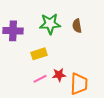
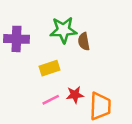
brown semicircle: (77, 26) -> (84, 41), moved

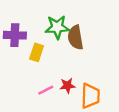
brown semicircle: (84, 41) -> (75, 37), size x1.5
yellow rectangle: (49, 68) -> (37, 52), moved, turned -54

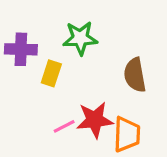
brown semicircle: (75, 37) -> (135, 75), moved
red star: (67, 86) -> (95, 120), size x1.6

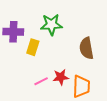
red star: (95, 120) -> (61, 77), size x0.7

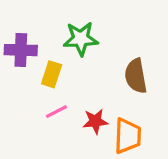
pink line: (41, 81) -> (56, 112), moved

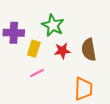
green star: (81, 39) -> (53, 25), turned 30
red star: (95, 121) -> (62, 51), moved

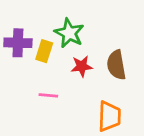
yellow rectangle: (34, 49) -> (44, 51), moved
pink line: (37, 73) -> (48, 95), turned 32

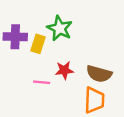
brown semicircle: (116, 65) -> (99, 74), moved, turned -65
red star: (82, 66) -> (64, 70), moved

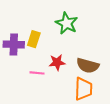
green star: (60, 28) -> (67, 23), moved
purple cross: (15, 37) -> (14, 44), moved

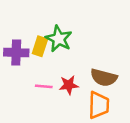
green star: (67, 23) -> (59, 39), moved
red star: (57, 62) -> (69, 85), moved

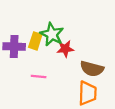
red star: (69, 85) -> (65, 49), moved

